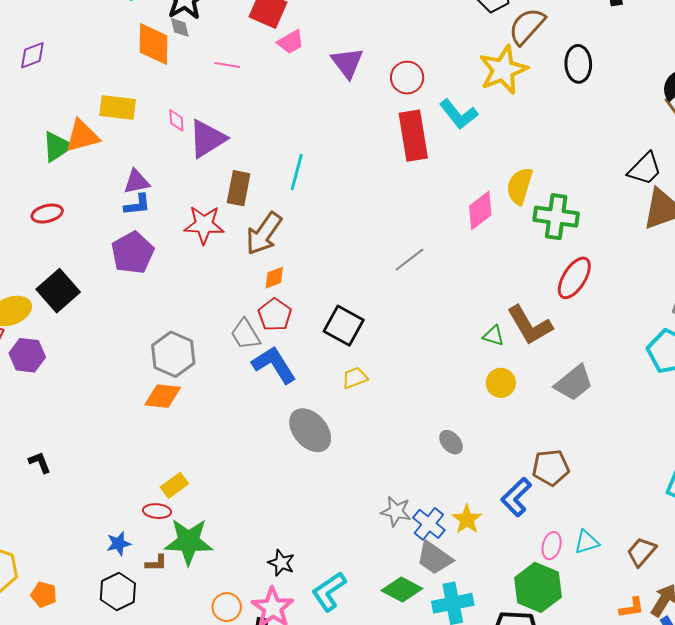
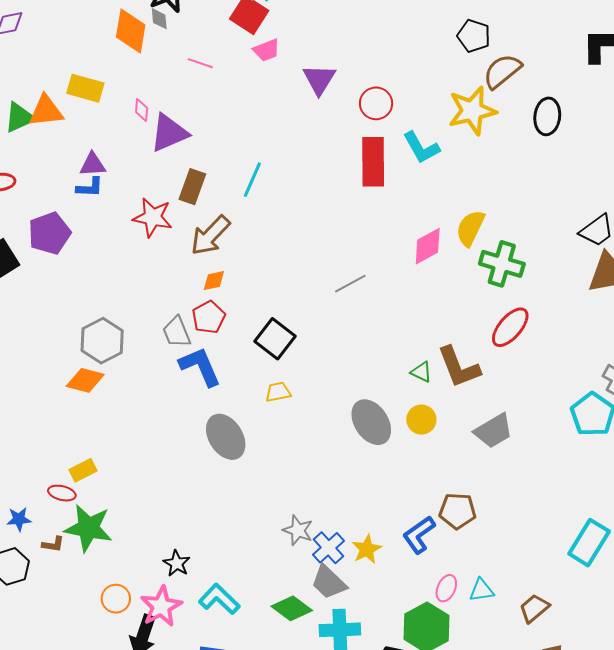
purple pentagon: (133, 253) -> (49, 233), moved
gray ellipse: (451, 442) -> (371, 422), moved, size x1.8
cyan L-shape: (329, 591) -> (219, 599), turned 69

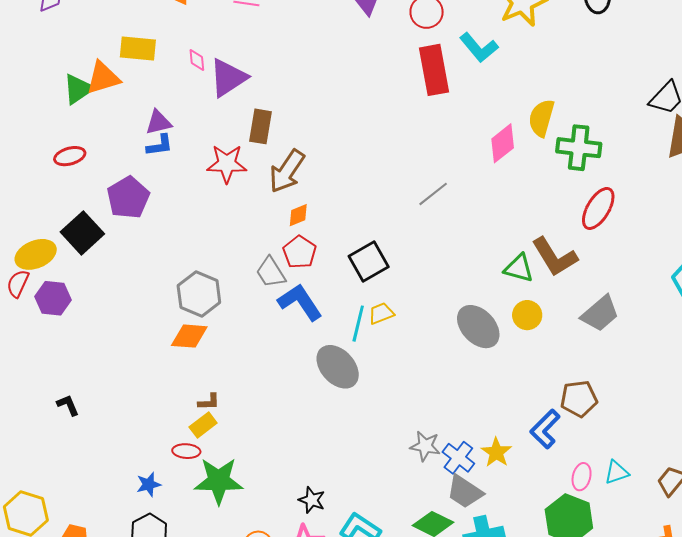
cyan line: (252, 180) -> (358, 324), moved
black square: (275, 339) -> (369, 261), turned 33
green triangle: (421, 372) -> (519, 268), size x1.4
brown L-shape: (53, 544) -> (209, 402), moved

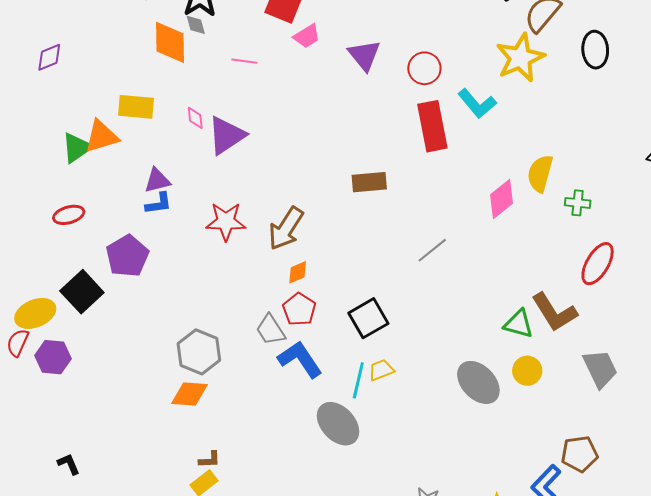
brown rectangle: (260, 126) -> (369, 182), moved, turned 76
green cross: (579, 148) -> (578, 203), size x0.6
gray trapezoid: (600, 313) -> (600, 369), turned -75

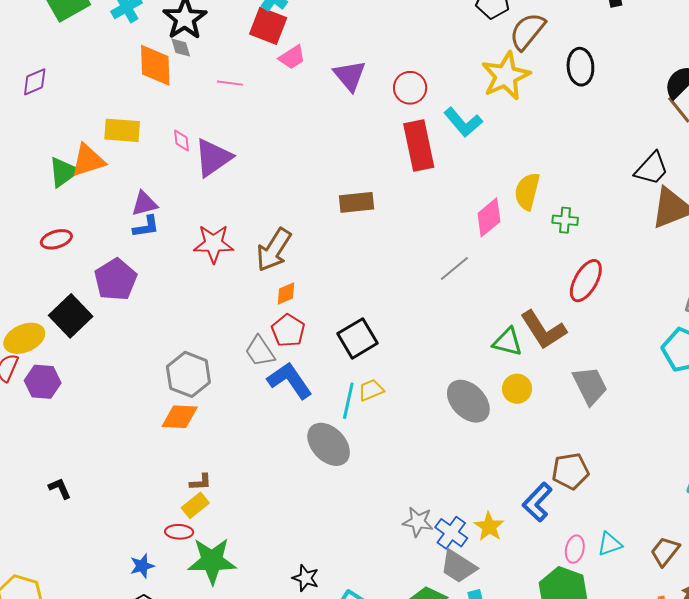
gray line: (432, 250) -> (454, 269), moved

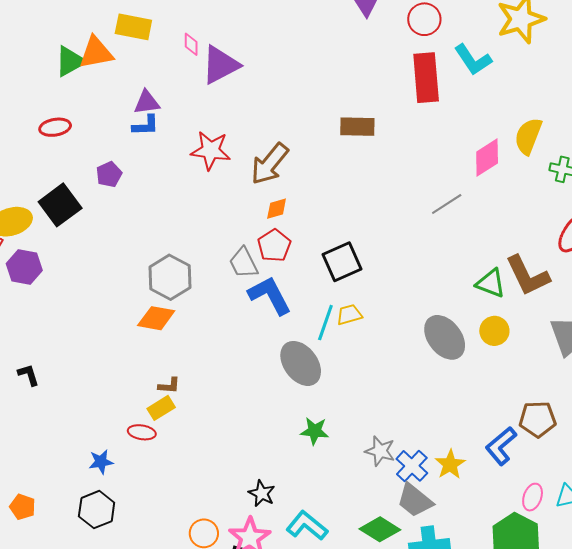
purple pentagon: (116, 280) -> (109, 174), size x0.6
green star: (212, 561) -> (315, 431), moved, size x0.6

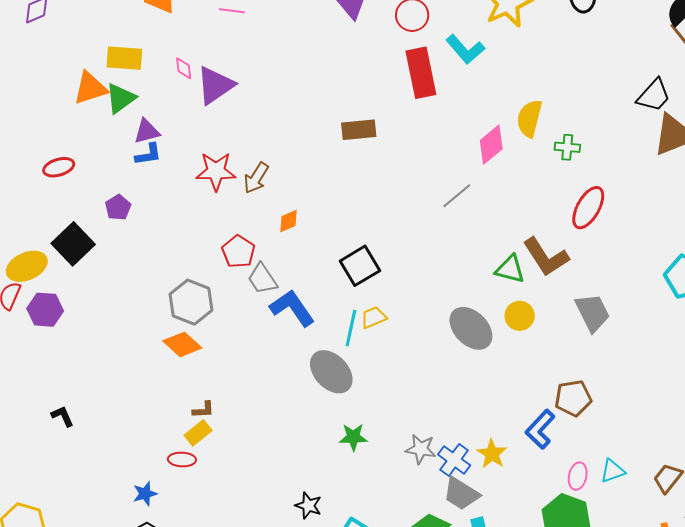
green triangle: (70, 61) -> (121, 98), moved
brown arrow: (270, 164) -> (256, 178), moved, size x0.7
red pentagon: (274, 246) -> (238, 252), moved
orange diamond: (156, 318) -> (182, 344), turned 39

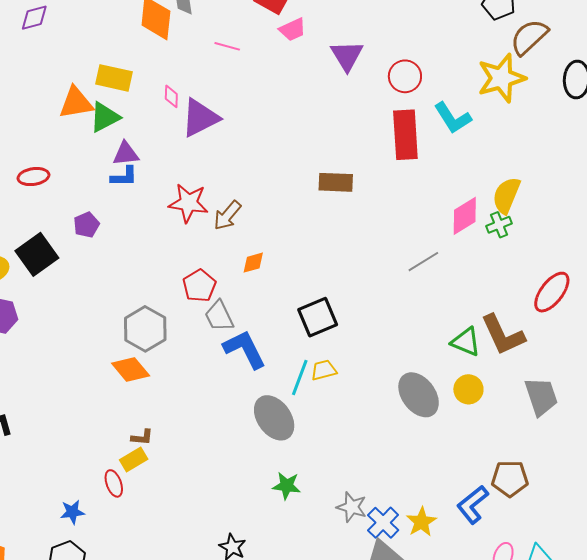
green cross: (567, 147) -> (499, 225), moved, turned -35
red ellipse: (182, 459) -> (114, 483), turned 60

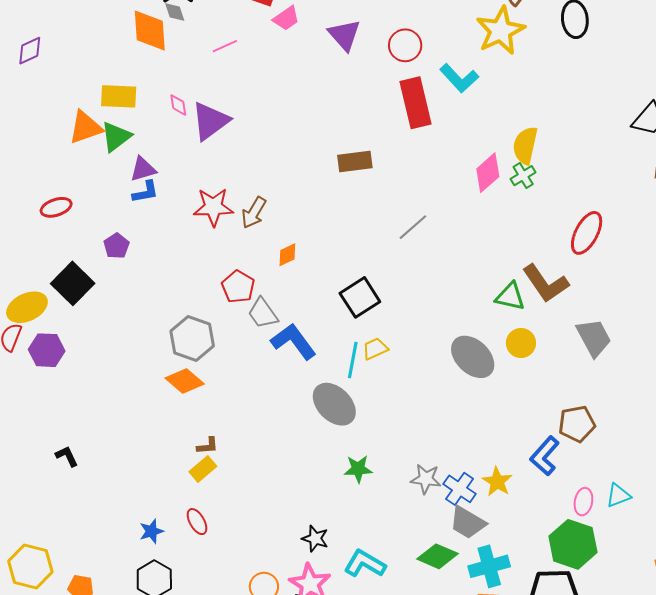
pink line: (227, 46) -> (225, 46), turned -30
gray line: (423, 262) -> (413, 227), moved
red ellipse: (114, 483) -> (197, 522), moved

